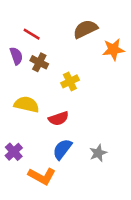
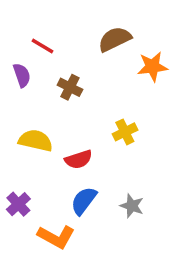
brown cross: (39, 62) -> (70, 87), moved
yellow cross: (70, 81) -> (125, 132), moved
gray star: (98, 153) -> (132, 206), turned -30

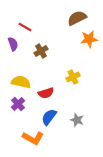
brown semicircle: (115, 39) -> (77, 18), moved
brown cross: (70, 87) -> (41, 51), turned 32
purple cross: (18, 204) -> (18, 104), moved

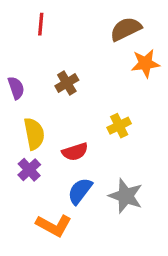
red line: (25, 27) -> (41, 24), moved, turned 64
purple semicircle: (13, 44) -> (16, 88), moved
yellow semicircle: (21, 82) -> (34, 134), turned 66
gray star: (77, 120) -> (126, 196), size x1.5

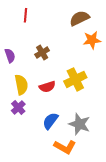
yellow cross: (119, 126) -> (75, 79), size x1.5
red semicircle: (75, 152) -> (47, 87), moved
orange L-shape: (54, 225) -> (65, 147), moved

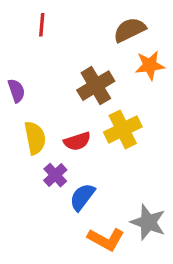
brown cross: (42, 52) -> (96, 86), moved, size x1.5
purple cross: (18, 107) -> (55, 175), moved
gray star: (79, 124) -> (148, 222), moved

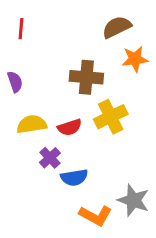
red line: (42, 25) -> (21, 29), moved
brown cross: (96, 86) -> (86, 77), turned 36
yellow semicircle: (35, 138) -> (32, 124), turned -88
blue semicircle: (82, 197) -> (74, 177), turned -136

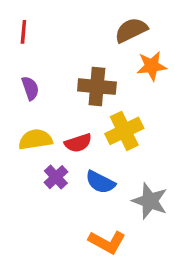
purple semicircle: (15, 82) -> (30, 88), moved
blue semicircle: (74, 177) -> (100, 182), moved, turned 36
gray star: (133, 200) -> (150, 201), moved

